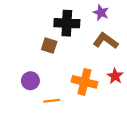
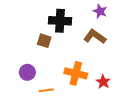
purple star: (101, 13) -> (100, 11), moved
red star: (115, 76) -> (103, 82), moved

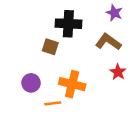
orange cross: (76, 73) -> (72, 84), moved
red star: (103, 82) -> (118, 72), moved

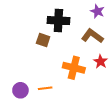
purple circle: (31, 83) -> (20, 90), moved
orange cross: (72, 84) -> (74, 68), moved

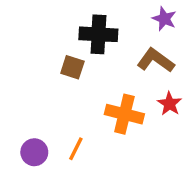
orange line: (45, 88) -> (76, 149), turned -56

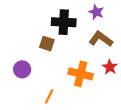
purple star: (164, 19) -> (96, 12), moved
purple circle: (34, 152) -> (22, 69), moved

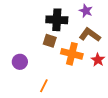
brown square: (47, 44) -> (50, 41), moved
orange cross: (81, 74) -> (72, 54), moved

